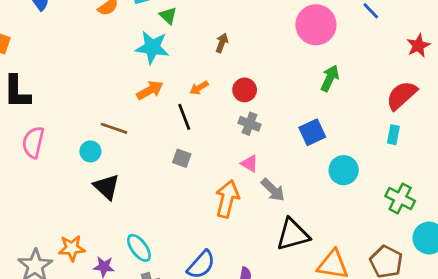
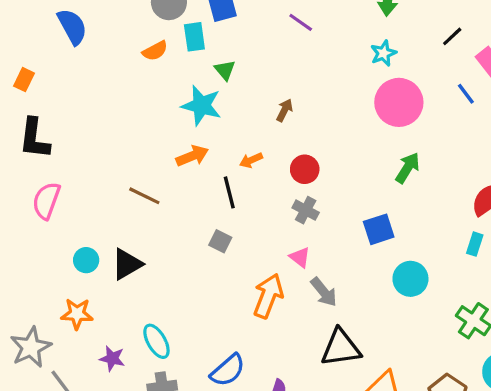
cyan circle: (90, 151) -> (86, 260), moved
black triangle: (106, 187) -> (127, 264), turned 40
orange star: (72, 248) -> (77, 314), moved

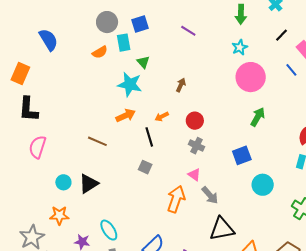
orange rectangle: (24, 80) -> (20, 73), size x1.5

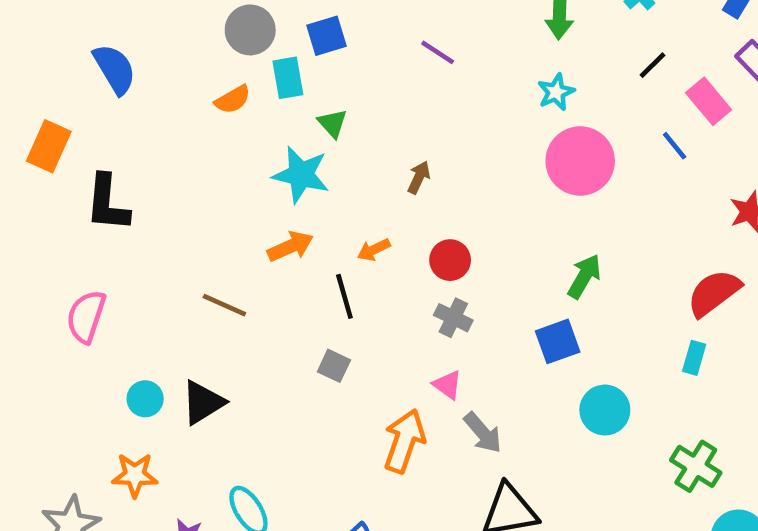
black L-shape: (28, 109) -> (107, 203), moved
green arrow: (258, 117) -> (584, 276), moved

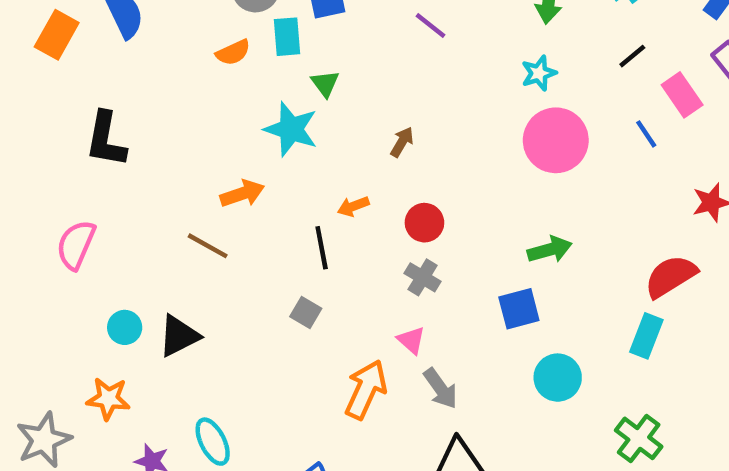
orange rectangle: (49, 146) -> (57, 35), moved
orange arrow: (291, 246) -> (242, 194), moved
green arrow: (584, 276) -> (550, 250), turned 39
cyan rectangle: (694, 358) -> (646, 336), size x1.4

